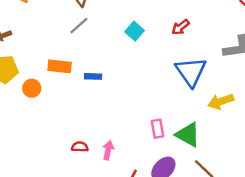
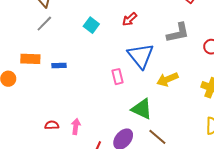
pink rectangle: (157, 129) -> (118, 77), moved

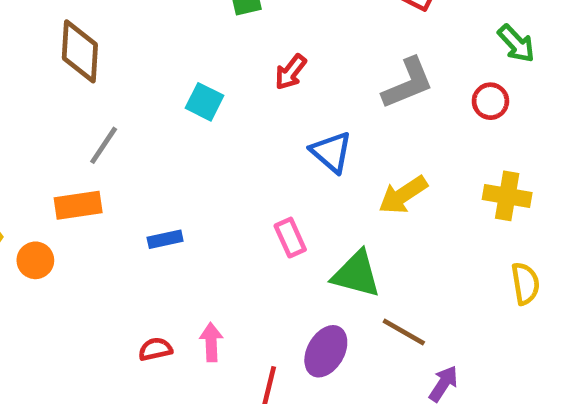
gray line: (44, 24) -> (104, 145), moved
blue triangle: (141, 56) -> (331, 152), size x0.7
blue rectangle: (59, 65) -> (165, 239), moved
pink rectangle: (118, 77) -> (290, 238), moved

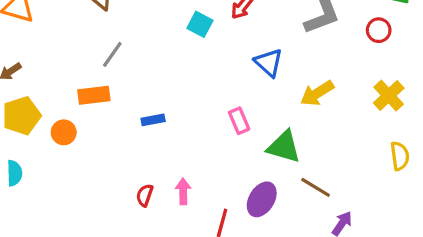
cyan square: (204, 102) -> (200, 24), moved
yellow cross: (507, 196) -> (389, 96), turned 36
red semicircle: (155, 349) -> (145, 195), turned -60

